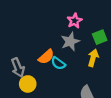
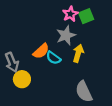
green square: (100, 37) -> (86, 16), moved
yellow arrow: (93, 58) -> (78, 53), moved

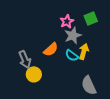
pink star: (70, 14) -> (67, 21), moved
cyan semicircle: (53, 58) -> (72, 55), moved

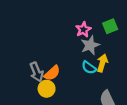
orange semicircle: (51, 49) -> (52, 73), moved

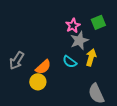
cyan semicircle: (89, 68) -> (70, 62), moved
gray arrow: (37, 72) -> (17, 61), moved, turned 54

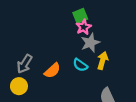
green square: (98, 22) -> (80, 16), moved
yellow circle: (38, 82) -> (19, 86), moved

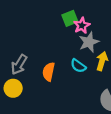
green square: (80, 16) -> (70, 18), moved
orange semicircle: (52, 71) -> (49, 72), turned 144

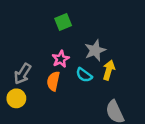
green square: (70, 18) -> (63, 22), moved
pink star: (82, 25) -> (61, 59), moved

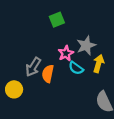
pink star: (61, 59) -> (66, 53), moved
gray arrow: (23, 74) -> (33, 67), moved

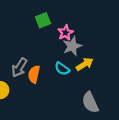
pink star: (66, 53) -> (65, 33), moved
yellow arrow: (99, 64) -> (85, 64), turned 42

